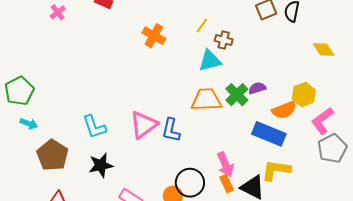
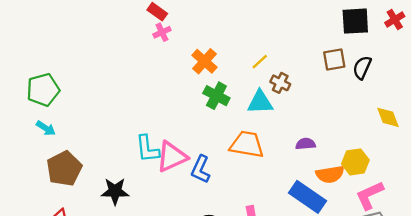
pink cross: (58, 12) -> (162, 32), moved
green cross: (237, 95) -> (216, 96), moved, turned -30
cyan L-shape: (94, 127) -> (147, 149), moved

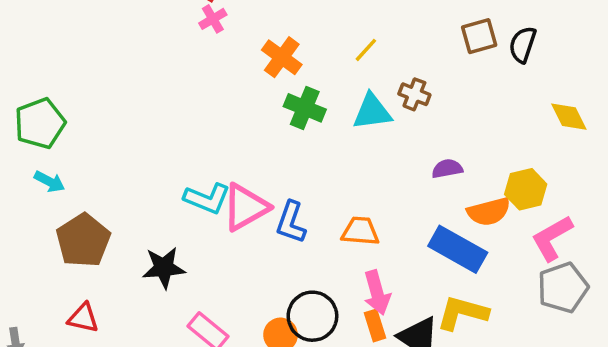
brown cross: (280, 83) -> (414, 94), moved
orange trapezoid: (247, 144) -> (360, 231), moved, size x0.7
cyan L-shape: (147, 149) -> (207, 199), turned -56

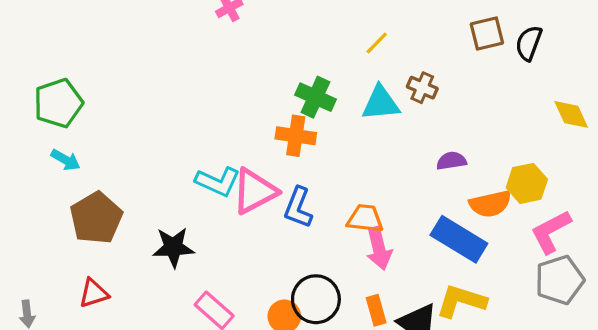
orange cross: (282, 57) -> (296, 136), moved, turned -30
pink arrow: (377, 293) -> (379, 248), moved
red triangle: (83, 318) -> (94, 293), turned -32

